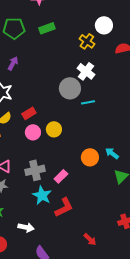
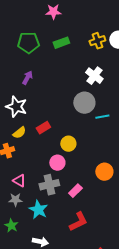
yellow cross: (87, 41) -> (97, 41), moved, turned 35
white cross: (86, 71) -> (94, 76), moved
pink circle: (33, 132) -> (57, 163), moved
cyan star: (42, 195) -> (38, 210), moved

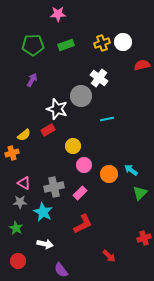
gray circle: (84, 103) -> (81, 96), moved
white star: (16, 107) -> (57, 109), moved
pink circle: (57, 163) -> (84, 165), moved

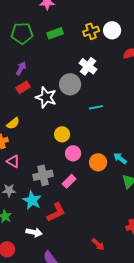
red rectangle: (48, 130) -> (23, 87), moved
pink triangle: (24, 183) -> (13, 161), moved
red L-shape: (83, 224) -> (56, 212), moved

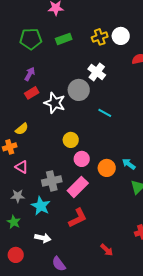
cyan line: (96, 107) -> (105, 113), turned 40
pink rectangle: (69, 181) -> (78, 187), size x1.5
red L-shape: (56, 212) -> (78, 218), moved

